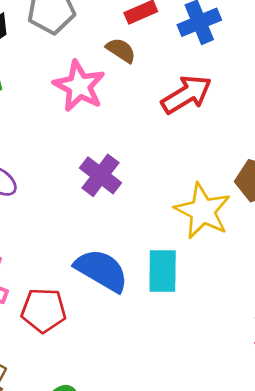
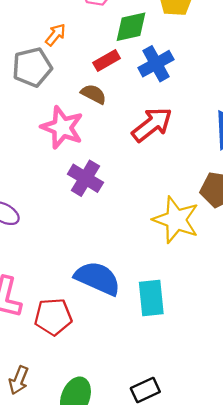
purple cross: (101, 175) -> (85, 178), moved
cyan rectangle: (163, 271) -> (151, 298), moved

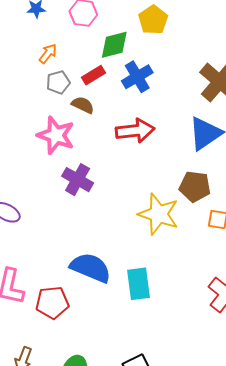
gray pentagon: (32, 67) -> (58, 82), moved, size x0.7
red arrow: (152, 125) -> (135, 131), turned 33

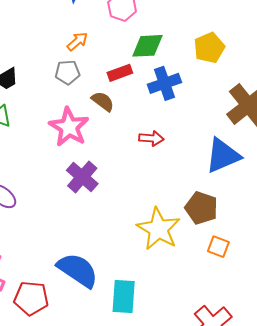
yellow pentagon: (153, 20) -> (209, 48), moved
gray pentagon: (58, 82) -> (67, 72), moved
red arrow: (135, 131) -> (151, 138), size x0.6

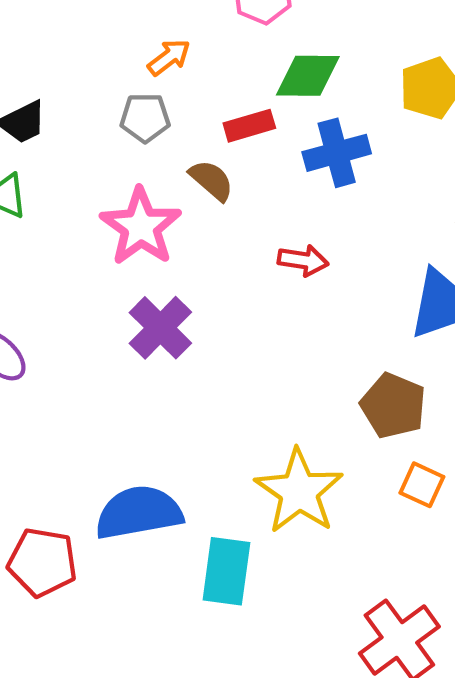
yellow star: (158, 229) -> (299, 491), moved
blue semicircle: (78, 270) -> (139, 513), turned -48

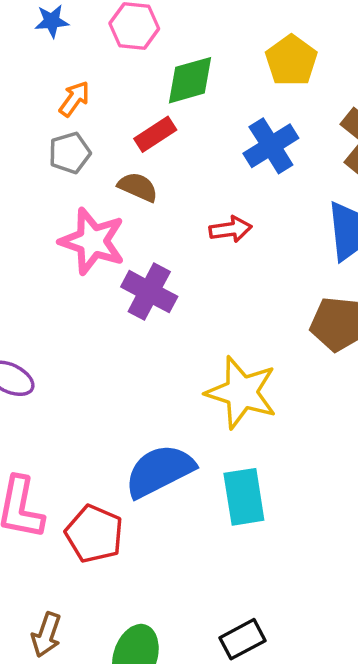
blue cross: (337, 153) -> (271, 146), moved
purple cross: (160, 328) -> (149, 292), moved
yellow star: (299, 491) -> (242, 392), moved
red pentagon: (42, 562) -> (94, 534), turned 30

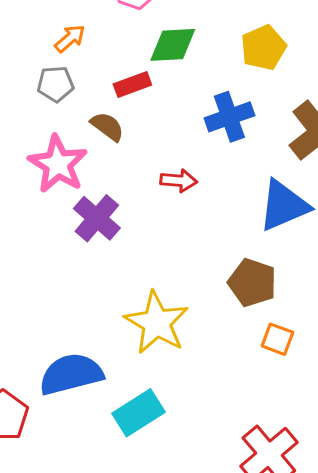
cyan rectangle: (244, 497) -> (139, 413), turned 54

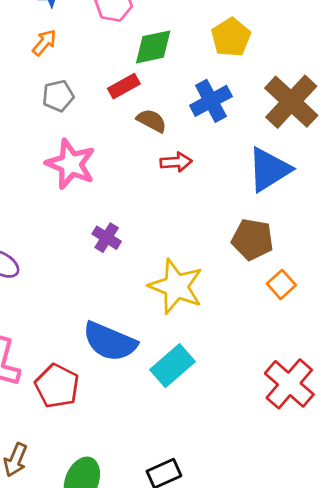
orange arrow: (70, 38) -> (44, 43), moved
brown semicircle: (107, 126) -> (152, 121), moved
purple cross: (97, 218) -> (107, 238), moved, size x0.7
orange square: (277, 339) -> (281, 284), turned 36
blue semicircle: (71, 374) -> (110, 342), turned -134

